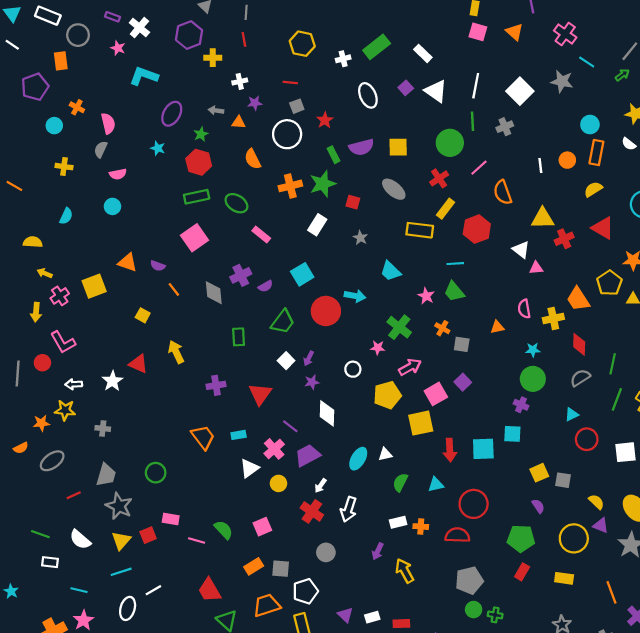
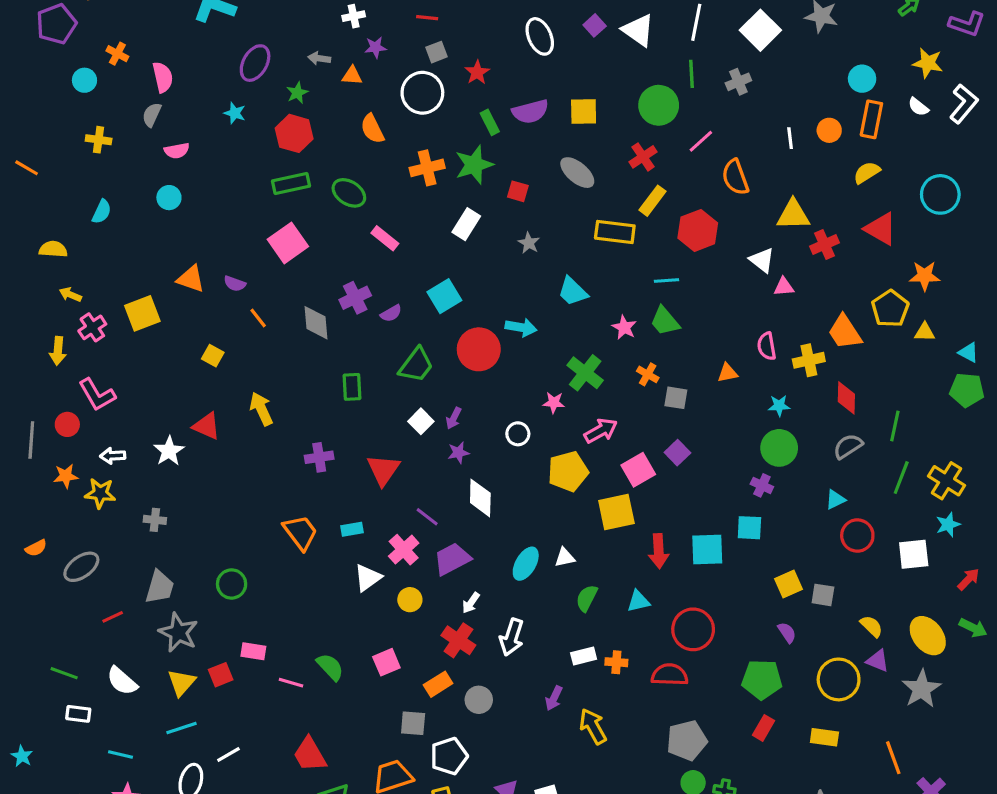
orange star: (41, 423) -> (66, 476), moved
orange rectangle: (254, 566) -> (438, 684), moved

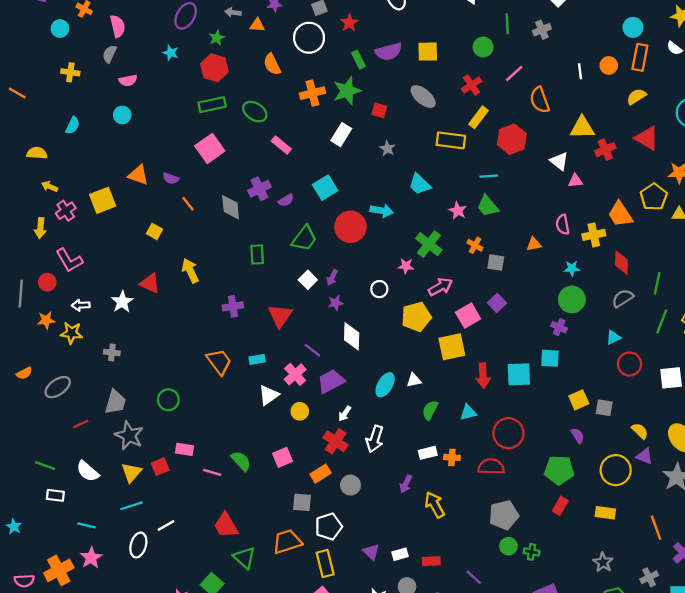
green circle: (659, 105) -> (483, 47), size x0.7

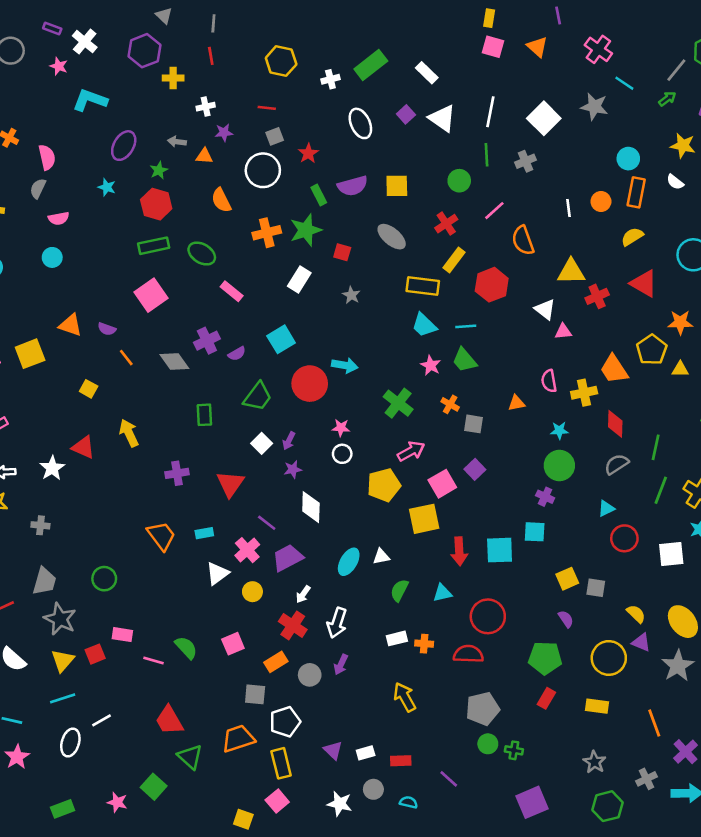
cyan trapezoid: (420, 184) -> (424, 325), moved
gray diamond: (231, 207) -> (174, 361), turned -30
pink star: (406, 266) -> (341, 428), moved
purple arrow: (406, 484) -> (341, 664), moved

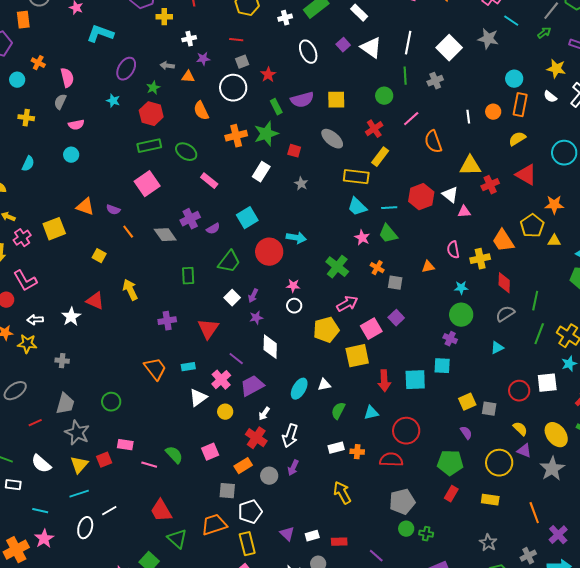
red hexagon: (492, 285) -> (421, 197), moved
red circle: (624, 538) -> (519, 391), moved

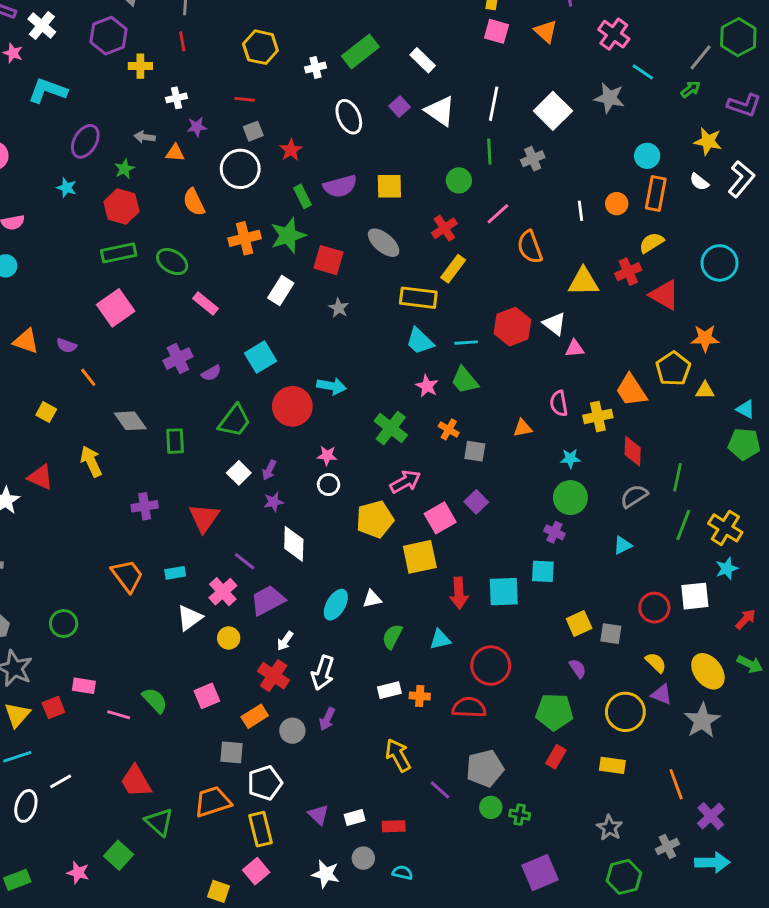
red square: (294, 151) -> (329, 260), size x1.5
red cross: (490, 185) -> (628, 272), moved
gray diamond: (165, 235) -> (130, 421), moved
purple line: (376, 556) -> (440, 790), moved

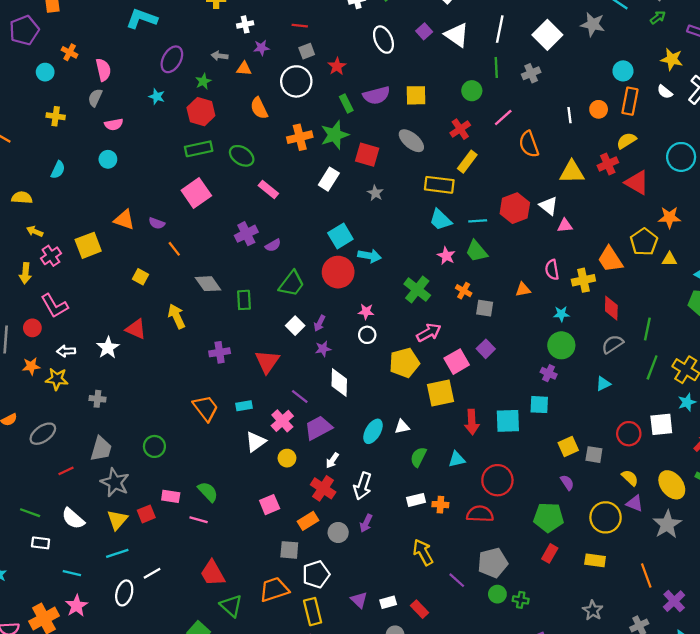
cyan square: (260, 357) -> (340, 236), moved
green semicircle: (155, 700) -> (208, 492), moved
red rectangle: (394, 826) -> (420, 609), turned 48

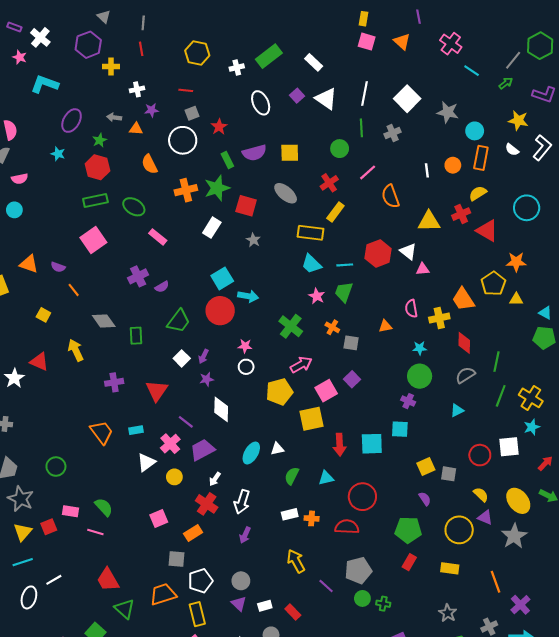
gray star: (593, 24) -> (448, 112), moved
green trapezoid: (476, 251) -> (344, 292), turned 60
gray circle: (338, 532) -> (241, 581), moved

